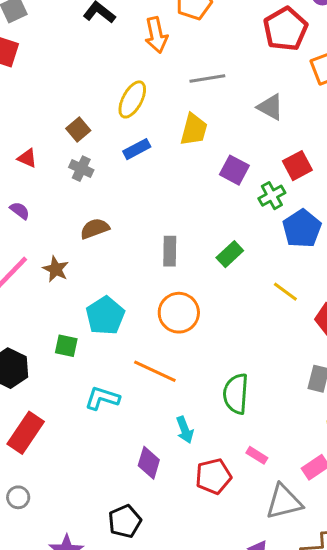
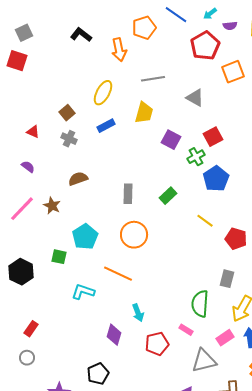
green semicircle: (236, 394) -> (200, 304), moved
red rectangle: (26, 433) -> (31, 329), moved, size x0.6

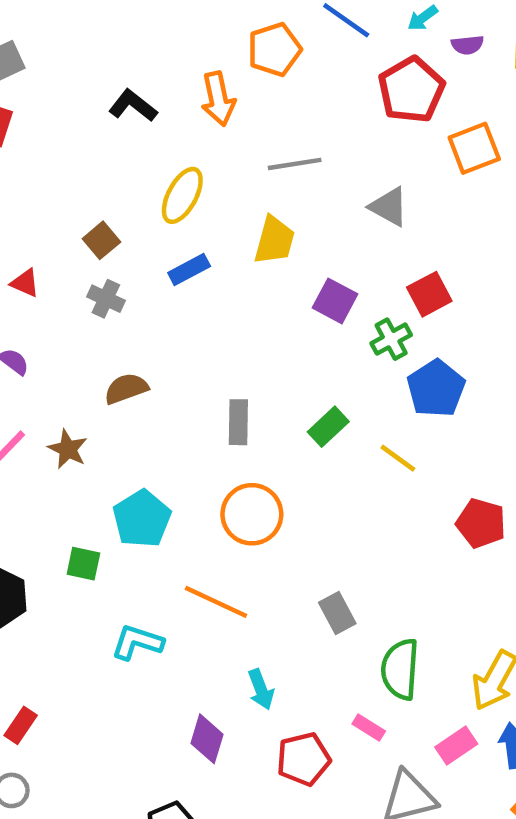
black L-shape: (81, 35) -> (133, 106), moved
yellow line: (205, 221) -> (398, 458), moved
gray rectangle: (227, 279) -> (337, 613), moved, turned -42

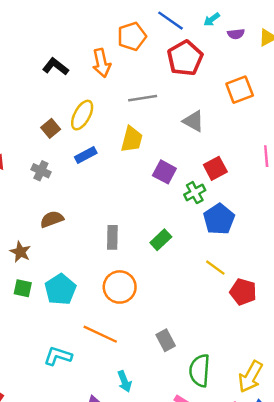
red pentagon: (411, 90) -> (185, 58), moved
brown square: (101, 240) -> (51, 128), moved
yellow line: (398, 458) -> (215, 268), moved
green square: (83, 564) -> (23, 288), moved

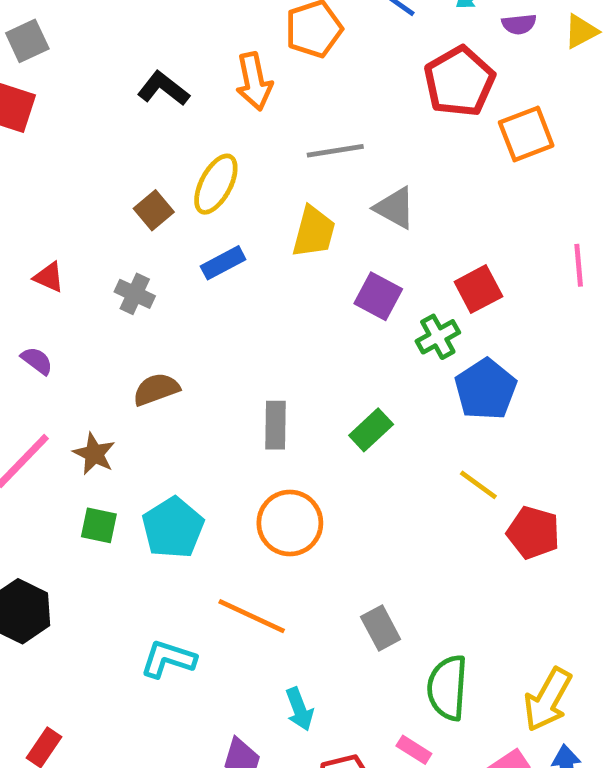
red pentagon: (185, 58) -> (459, 81), moved
gray triangle: (194, 121) -> (395, 208), moved

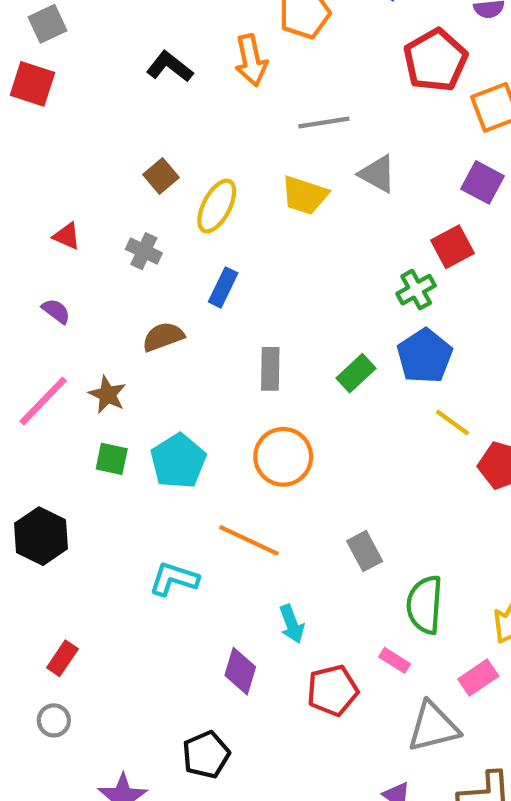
yellow ellipse: (216, 184) -> (217, 206), moved
yellow trapezoid: (314, 232) -> (305, 195), turned 93
blue rectangle: (223, 263) -> (223, 287), moved, turned -36
purple square: (378, 296) -> (483, 182), moved
blue pentagon: (486, 389) -> (425, 356), moved

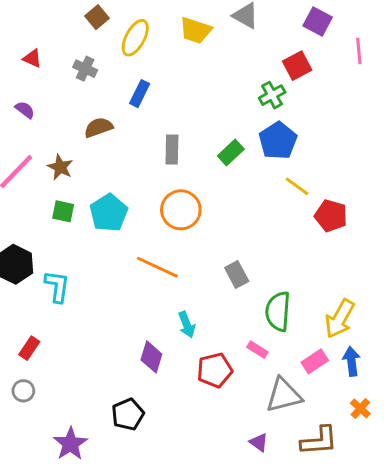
cyan L-shape: (174, 579) -> (57, 286), moved, turned 80

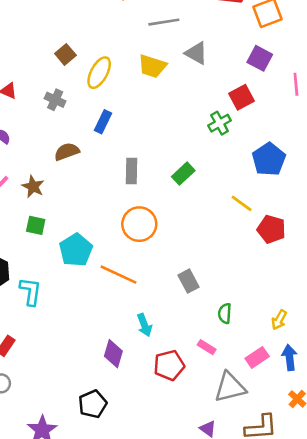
blue pentagon: (278, 141) -> (269, 159), moved
cyan pentagon: (109, 213) -> (76, 250), moved
green semicircle: (278, 311) -> (225, 313), size x0.6
yellow arrow: (340, 319) -> (279, 320), size x0.6

